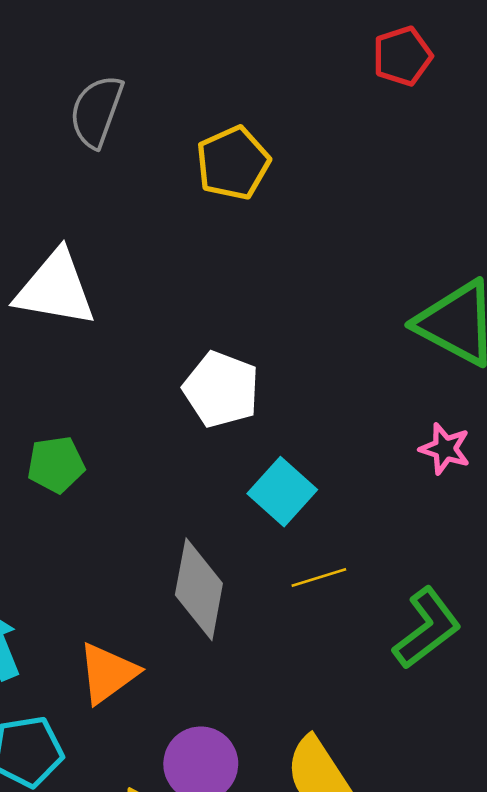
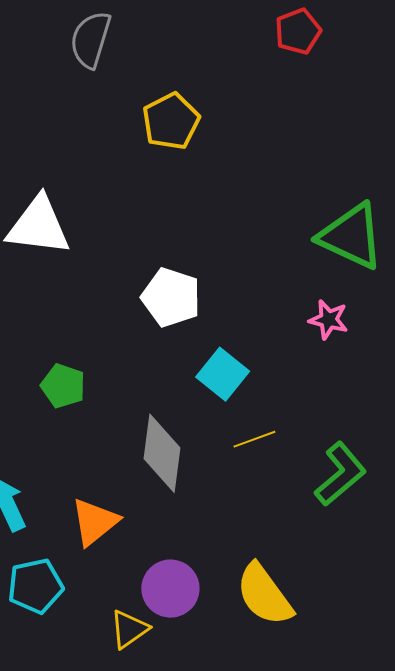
gray semicircle: (96, 111) -> (91, 40), moved
pink star: (445, 449) -> (328, 320), moved
green pentagon: (56, 464) -> (63, 386), moved, turned 30

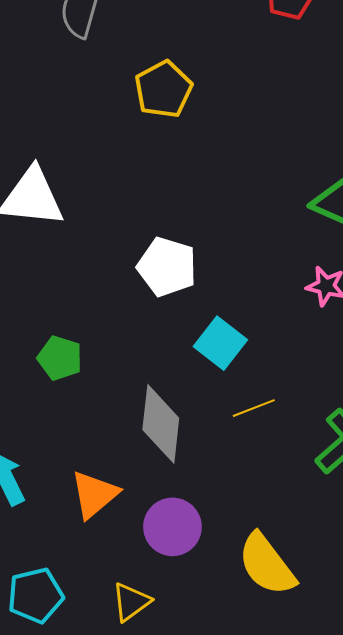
cyan pentagon: (35, 586) -> (35, 595), moved
purple circle: (170, 589) -> (172, 527), moved

